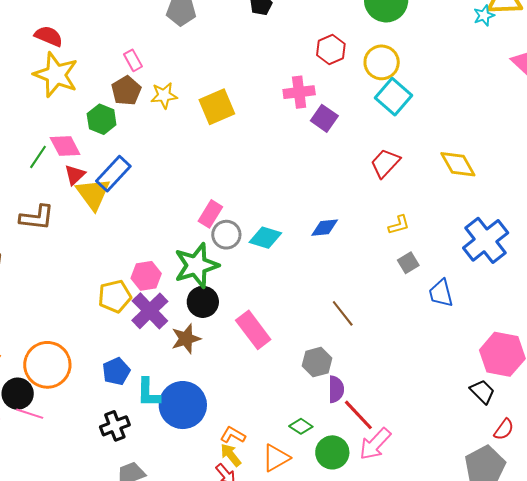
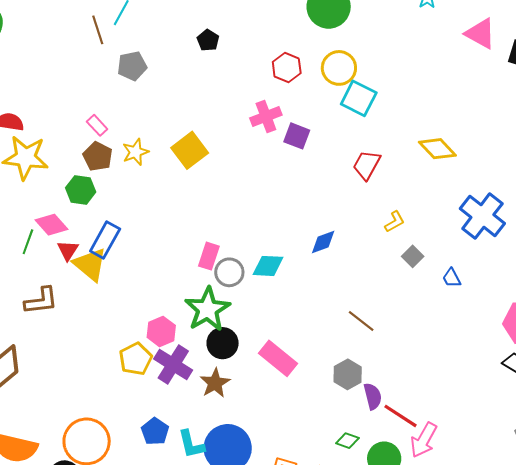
blue trapezoid: (441, 293) -> (452, 278), size x0.7

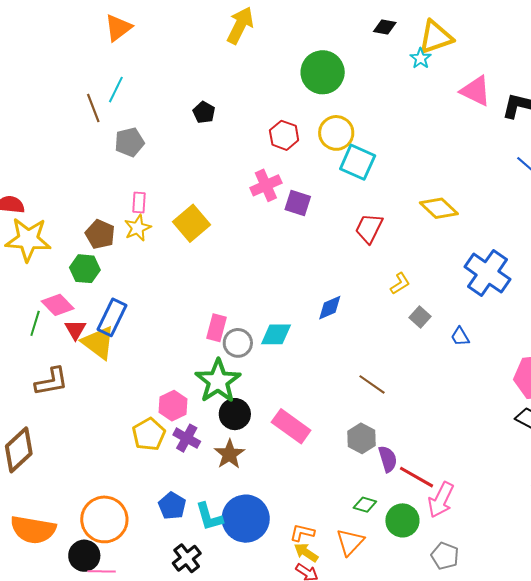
pink rectangle: (97, 125) -> (139, 202), moved, turned 50
purple cross: (173, 365) -> (187, 438), size x0.7

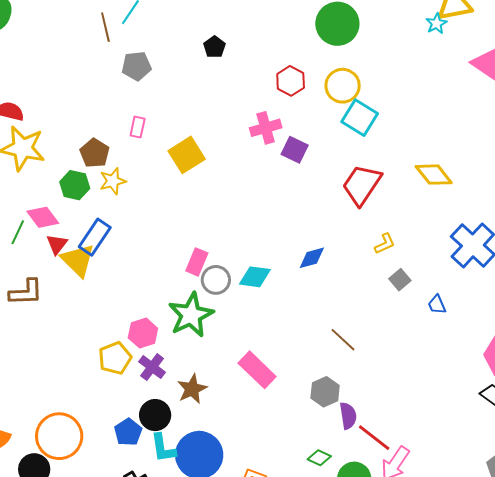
yellow star: (138, 228) -> (113, 181), moved
red trapezoid: (369, 228) -> (362, 185), size x1.4
black circle: (235, 414) -> (155, 415), moved

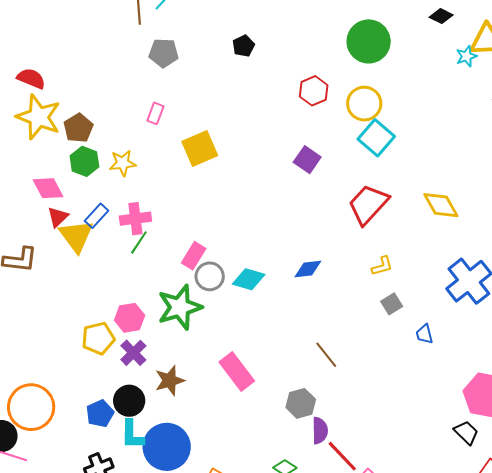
pink cross: (266, 128) -> (135, 219), moved
brown pentagon: (95, 153) -> (78, 128), moved
green line: (18, 232) -> (139, 242), moved
blue rectangle: (95, 237) -> (96, 216), size x0.7

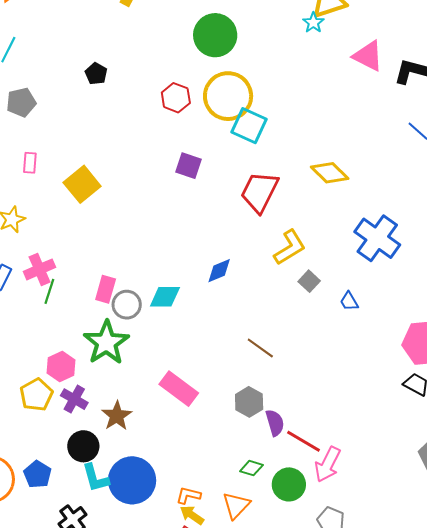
yellow circle: (364, 104) -> (228, 96), size x1.4
yellow L-shape: (382, 266) -> (290, 247), size x1.6
blue pentagon: (100, 413) -> (38, 474), moved

